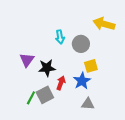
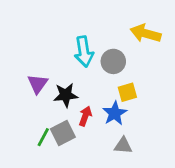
cyan arrow: (60, 37) -> (84, 52), size x1.5

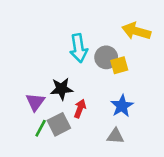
purple triangle: (38, 84) -> (35, 102), moved
yellow square: (127, 92) -> (119, 65), moved
blue star: (115, 113) -> (122, 106), moved

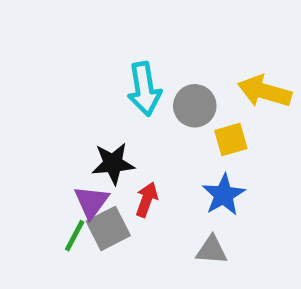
yellow arrow: (136, 31) -> (264, 91), moved
yellow square: (119, 65) -> (231, 139), moved
purple triangle: (35, 102) -> (91, 202), moved

